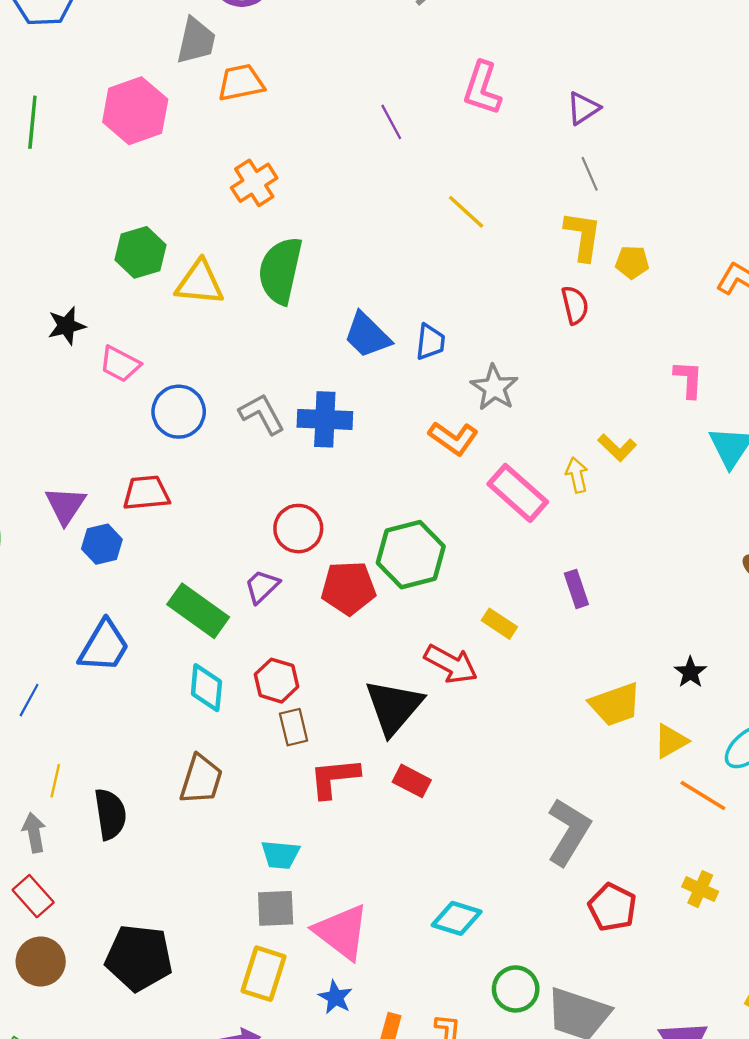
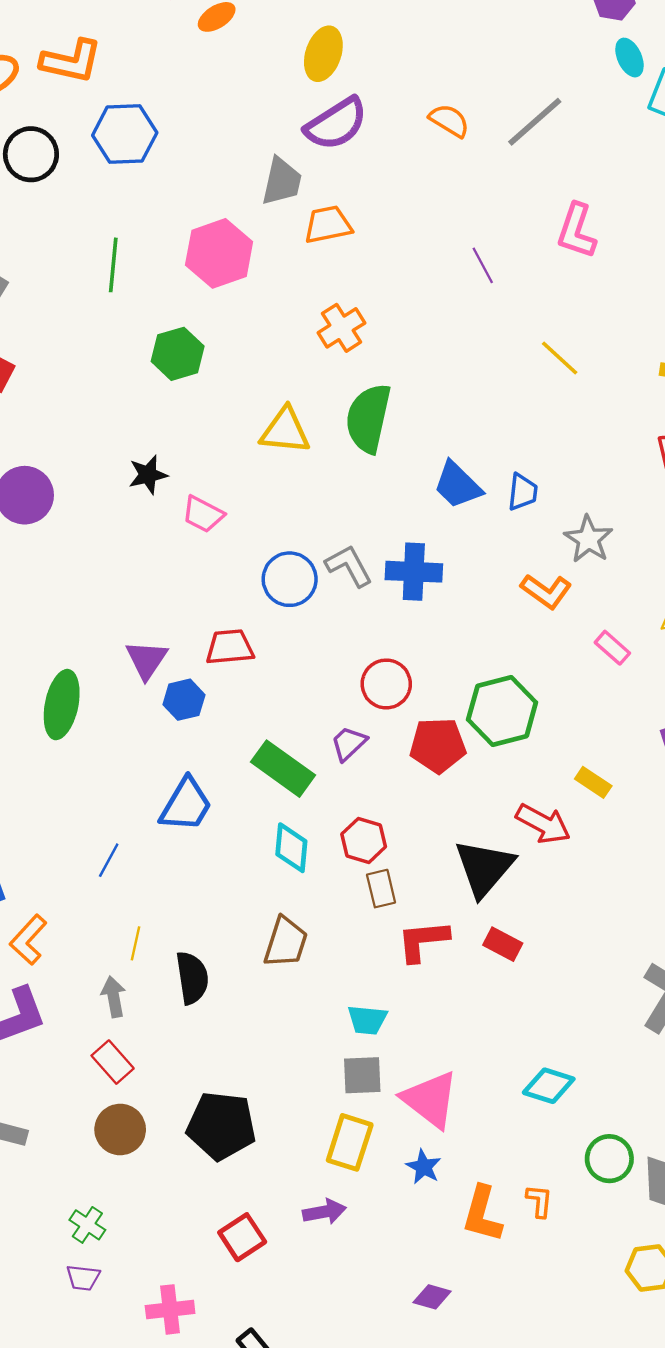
green hexagon: (140, 252) -> (178, 354), moved
blue circle: (179, 412) -> (290, 579), moved
pink rectangle: (518, 493) -> (612, 648), size x0.6

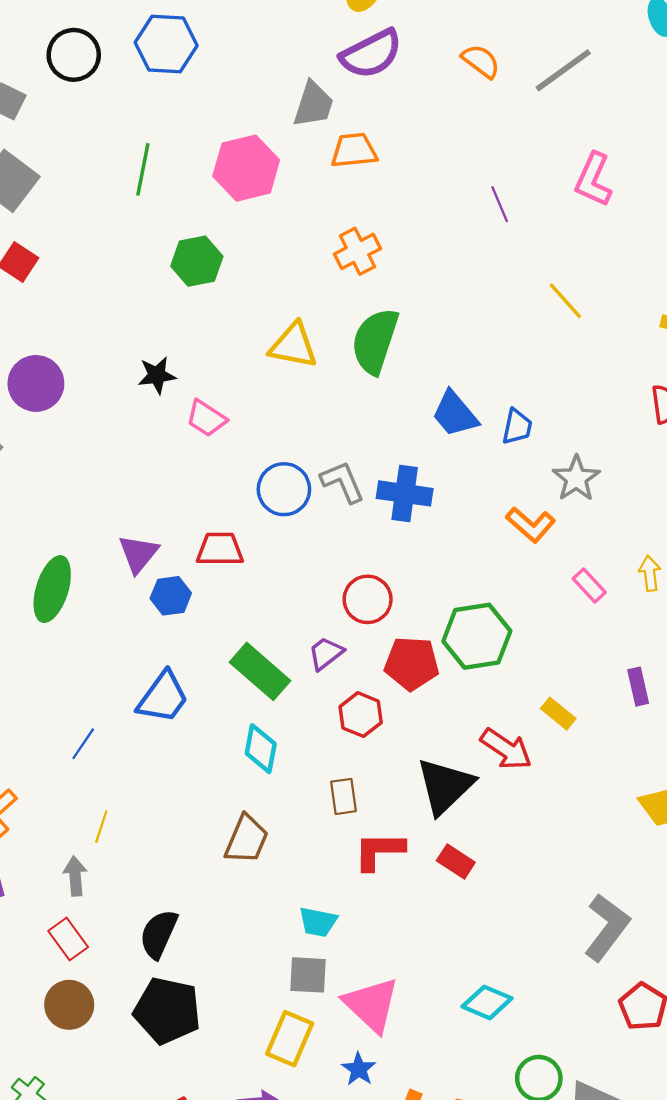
red hexagon: (364, 840) -> (361, 715), moved
black semicircle: (192, 978) -> (159, 934), moved, turned -153

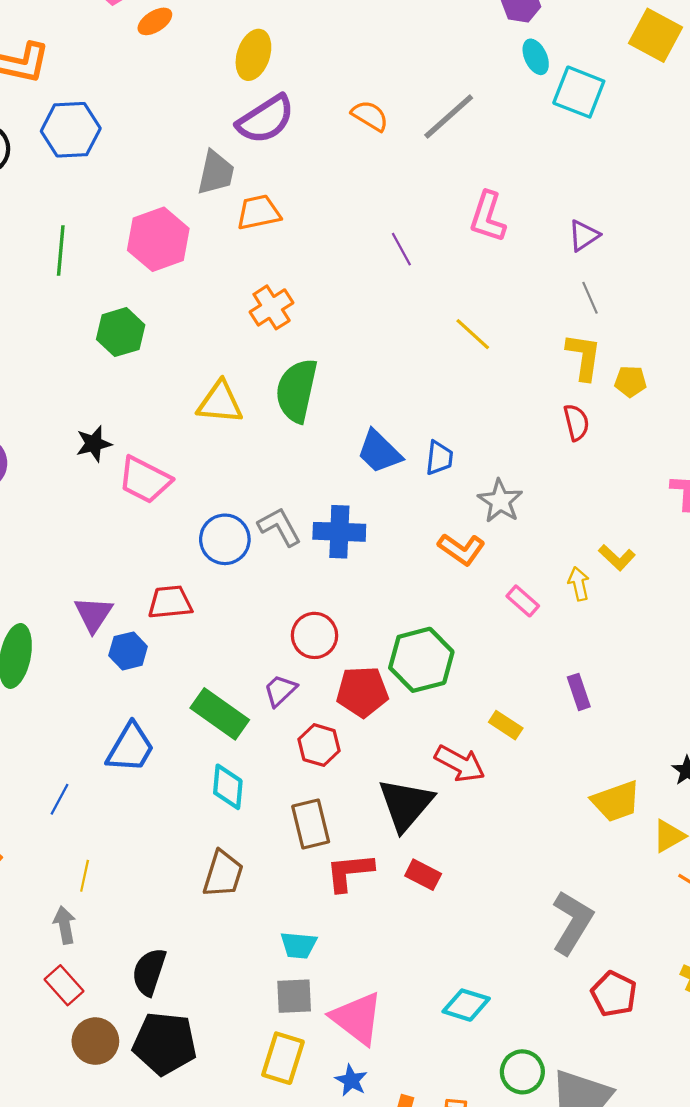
pink trapezoid: (206, 418) -> (145, 480), size x1.4
brown rectangle: (344, 796) -> (311, 824), size x1.4
brown circle: (69, 1005) -> (95, 1041), moved

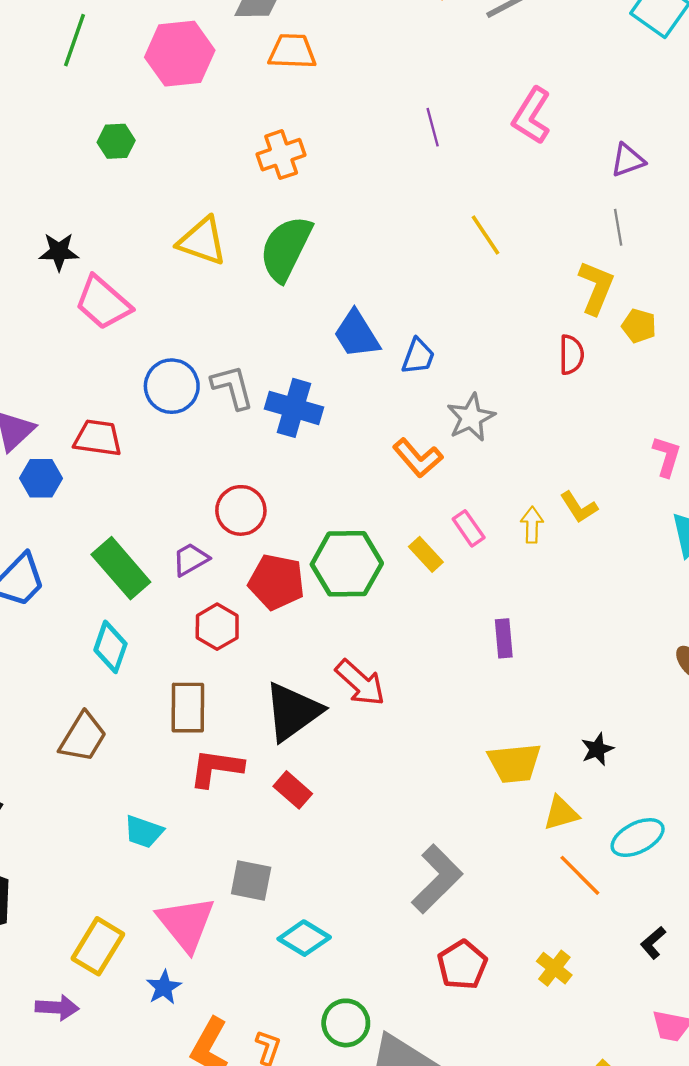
green hexagon: (121, 332) -> (116, 141), size x0.7
yellow rectangle: (506, 725) -> (426, 554), moved
gray square: (294, 996) -> (251, 880), moved

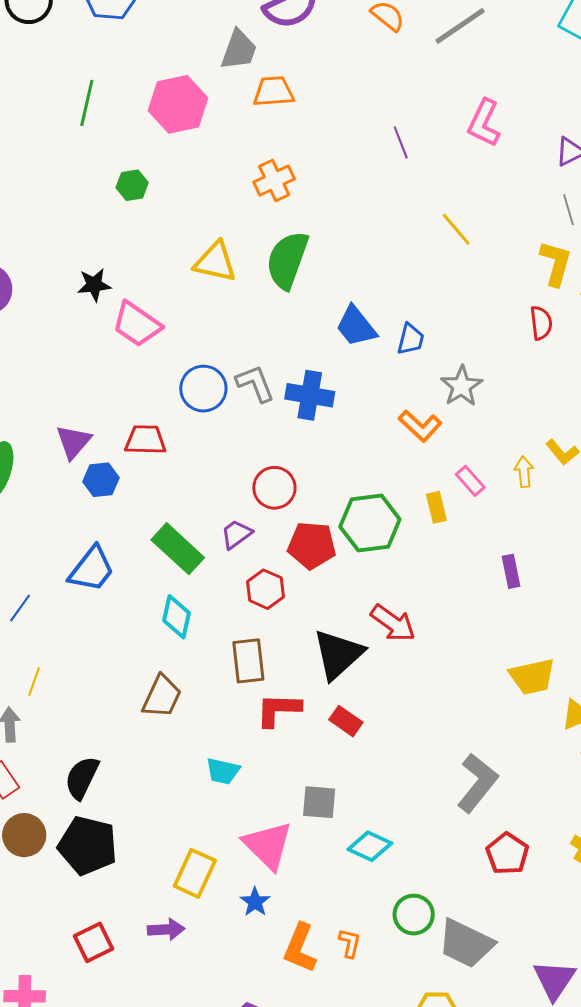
yellow rectangle: (426, 554) -> (436, 507), turned 36

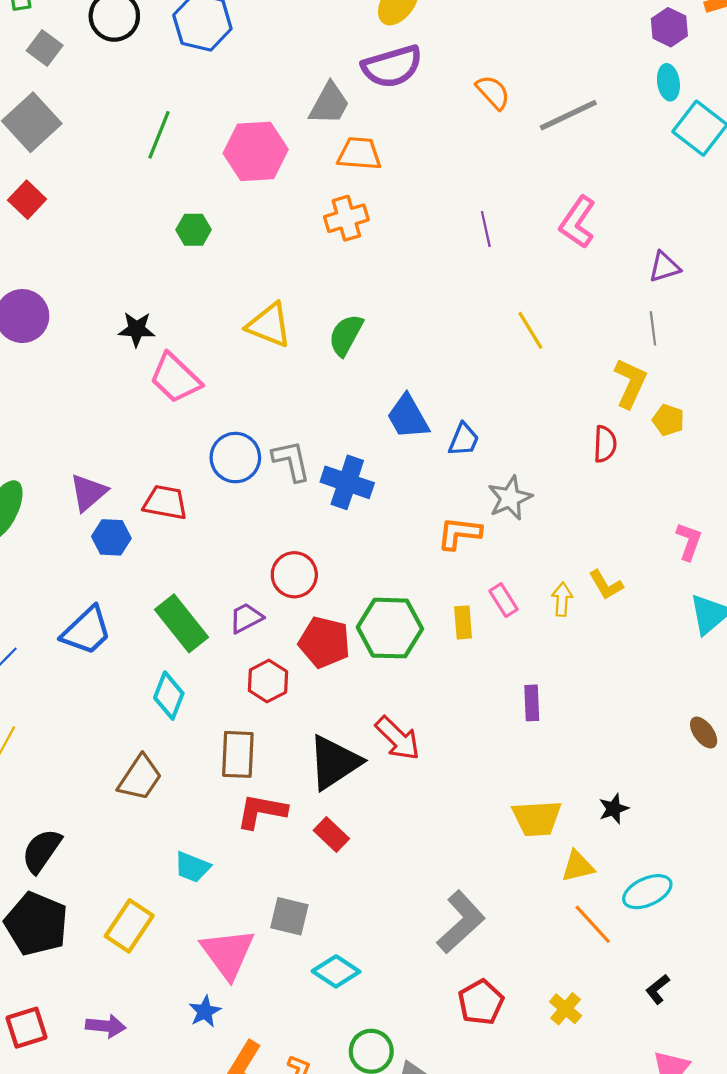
orange cross: (274, 181) -> (346, 218), moved
green semicircle: (287, 260) -> (346, 335), size x0.7
orange L-shape: (420, 426) -> (459, 533), turned 135
yellow rectangle: (195, 873) -> (129, 926), moved

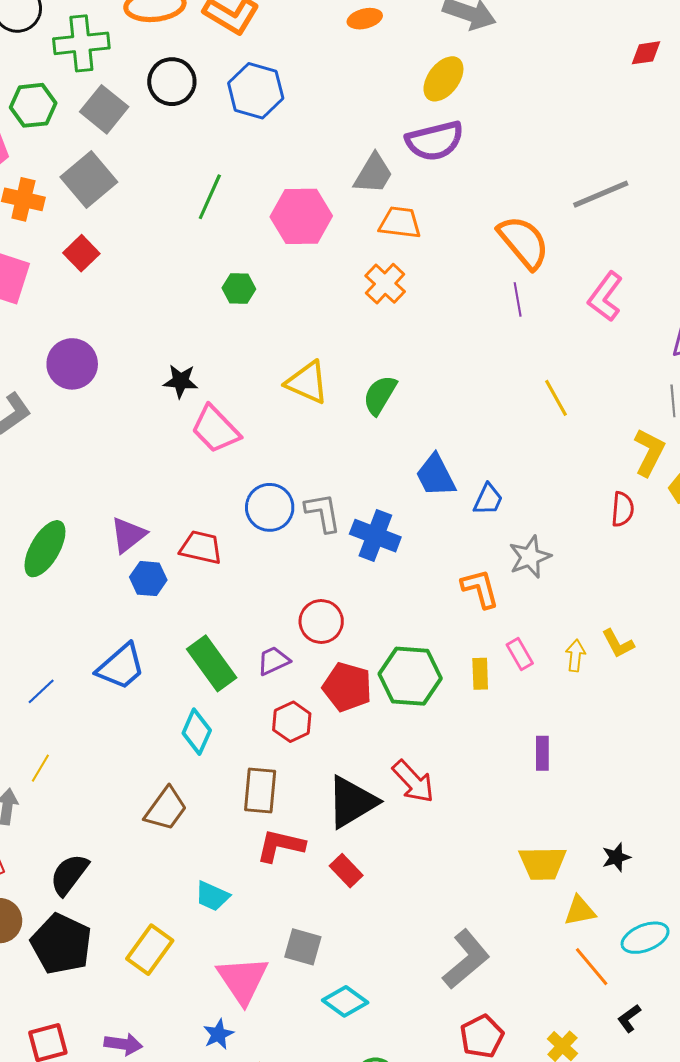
gray square: (45, 48) -> (104, 109), size x1.4
orange semicircle: (493, 92) -> (524, 242), moved, size x1.6
orange cross: (346, 218) -> (385, 284), turned -33
orange L-shape: (459, 533) -> (480, 589), turned 66
black L-shape: (658, 989) -> (629, 1018), moved

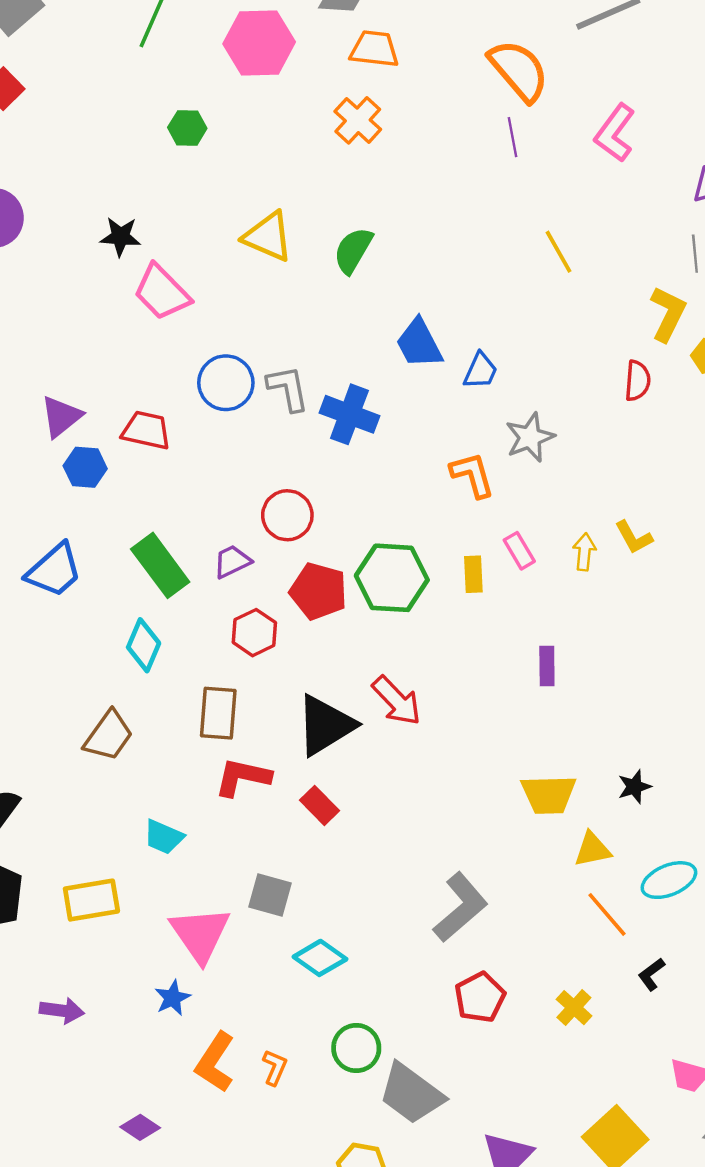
yellow rectangle: (150, 950) -> (91, 900), turned 45

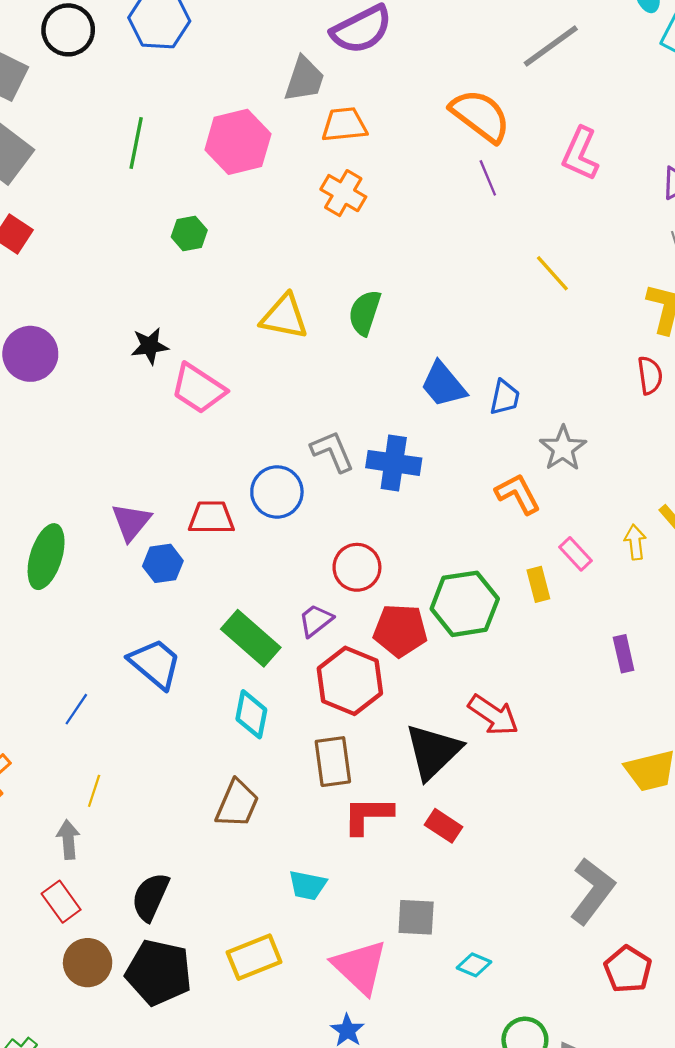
blue circle: (226, 383) -> (277, 492), moved
blue trapezoid: (54, 570) -> (155, 664), turned -86
red hexagon: (254, 633) -> (350, 681), size x1.5
cyan diamond: (320, 958) -> (474, 965), size x0.7

